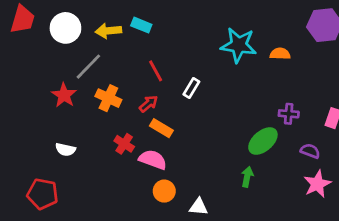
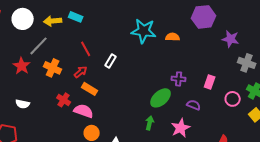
pink star: (317, 184) -> (181, 128), moved

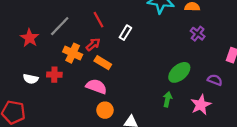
gray line: (39, 46) -> (60, 26), moved
orange cross: (53, 68) -> (73, 53), moved
purple cross: (179, 79) -> (198, 34), moved, turned 32
red cross: (64, 100) -> (54, 75), moved, turned -32

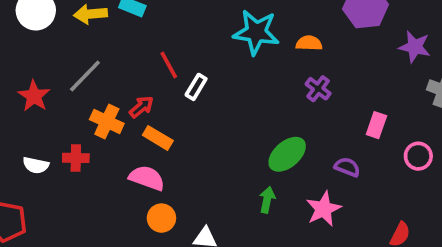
red line: (99, 20) -> (169, 65), moved

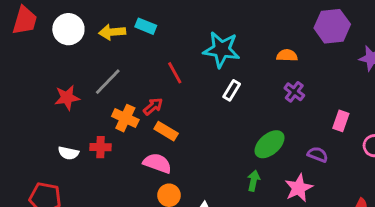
cyan star: (256, 32) -> (221, 50), moved
white rectangle: (196, 87) -> (232, 90), moved
red star: (34, 96) -> (67, 98), turned 30

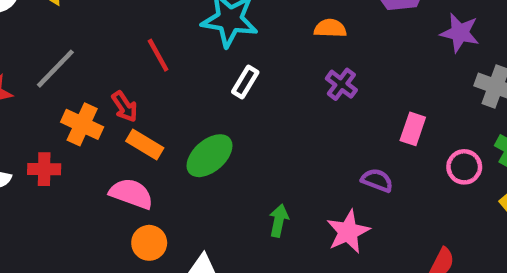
red arrow: (153, 106) -> (125, 107), turned 96
green ellipse: (270, 144) -> (210, 156), moved

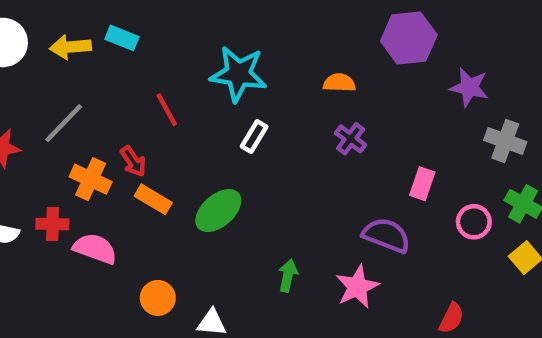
purple semicircle: (377, 180) -> (386, 235), size x1.5
pink semicircle: (131, 194) -> (95, 249), moved

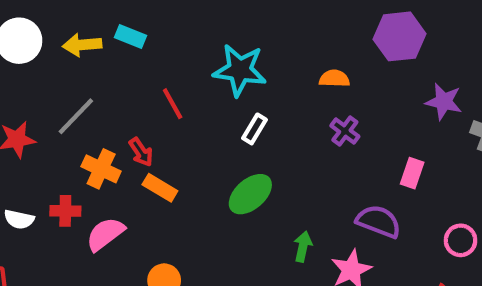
purple star: (469, 87) -> (444, 102), moved
green ellipse: (218, 211) -> (250, 194), moved
pink circle: (474, 222) -> (461, 240), moved
pink semicircle: (95, 249) -> (105, 234), turned -57
green arrow: (288, 276) -> (303, 247), moved

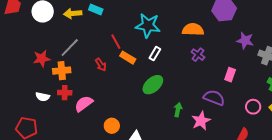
orange semicircle: (334, 78) -> (193, 30), size x1.5
orange cross: (101, 169) -> (62, 71), moved, turned -30
orange rectangle: (160, 188) -> (128, 58), moved

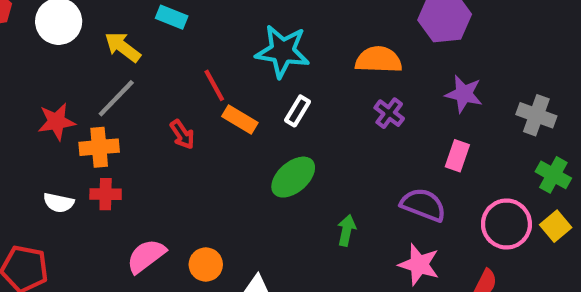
yellow arrow: (73, 13) -> (123, 47), moved, turned 42
purple star: (245, 41) -> (464, 94), moved
pink semicircle: (84, 104) -> (146, 256), moved
pink circle: (253, 107) -> (506, 224), size x1.5
pink star: (201, 121) -> (419, 265), moved, turned -30

